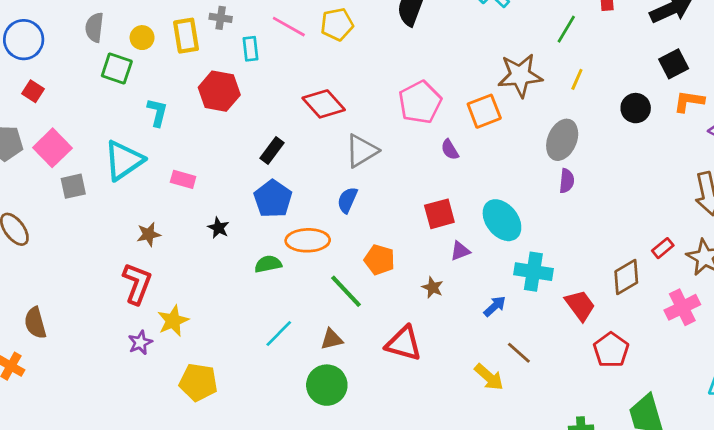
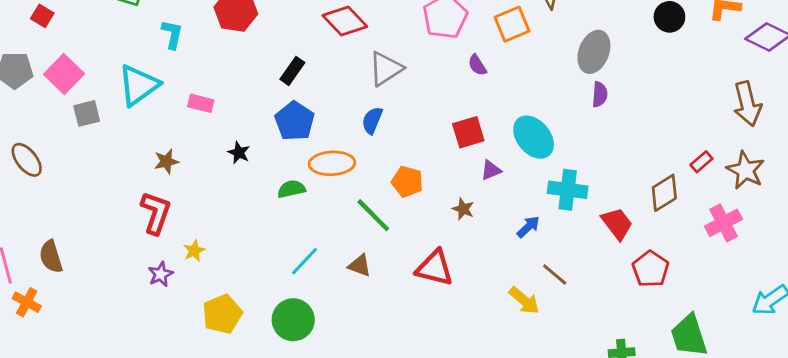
yellow star: (173, 321) -> (194, 251), size x0.7
brown triangle: (332, 339) -> (360, 266), turned 35
yellow pentagon: (198, 382) -> (222, 314), turned -30
green circle: (327, 385) -> (293, 320), moved

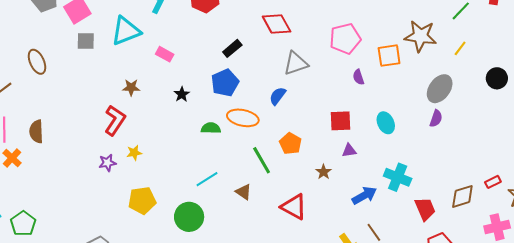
cyan ellipse: (534, 137) -> (386, 123), moved, size x0.7
blue arrow: (528, 227) -> (364, 195), size x1.4

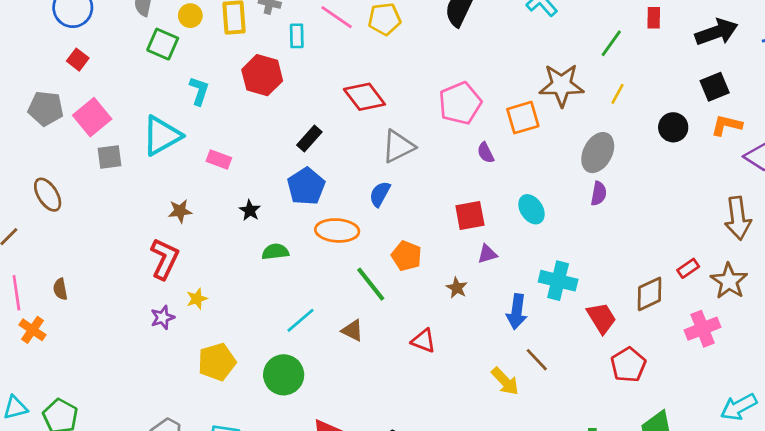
green semicircle: (211, 128) -> (275, 252), moved
brown semicircle: (36, 131) -> (60, 289), size x0.7
blue arrow: (364, 195) -> (517, 312), turned 135
red triangle: (294, 207) -> (423, 341), size x0.7

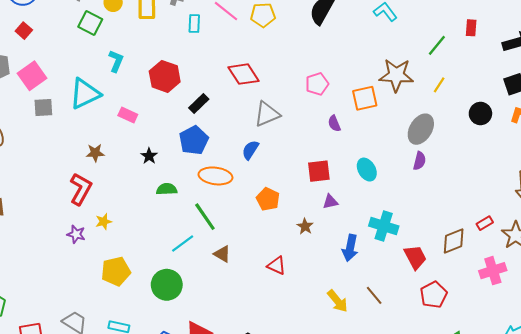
red hexagon: (262, 75) -> (165, 76), moved
pink pentagon: (460, 103) -> (317, 84), size x0.7
green line: (371, 284) -> (205, 217), moved
purple star: (163, 318) -> (76, 234), turned 30
brown line: (537, 360) -> (374, 295), moved

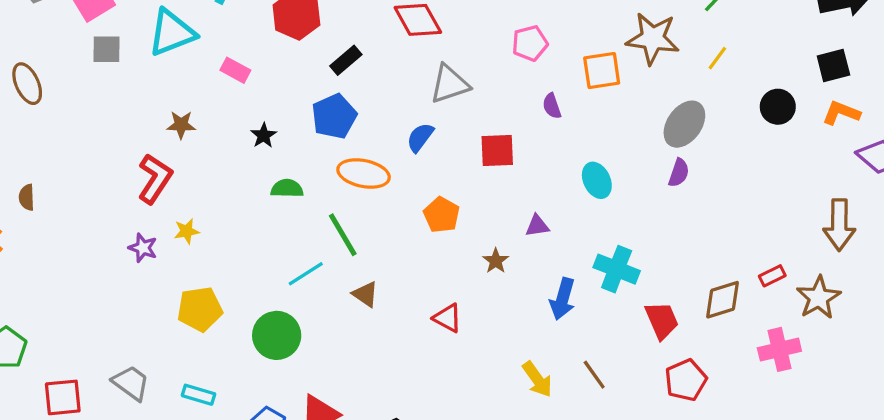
red square: (319, 171) -> (497, 151), moved

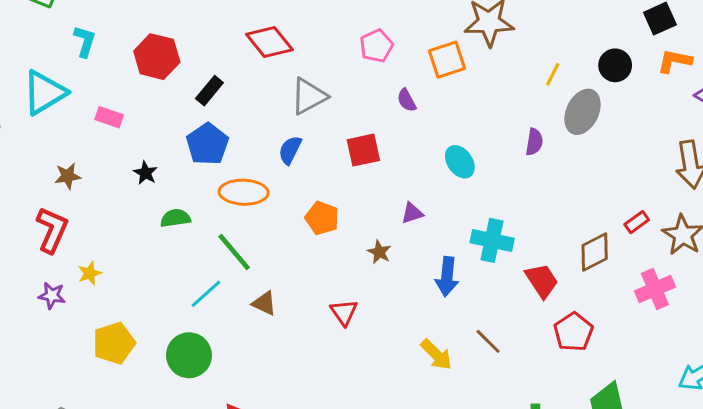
yellow line: (717, 58) -> (553, 74), moved
gray ellipse: (684, 124) -> (583, 112), moved
red triangle: (448, 318) -> (344, 312), turned 36

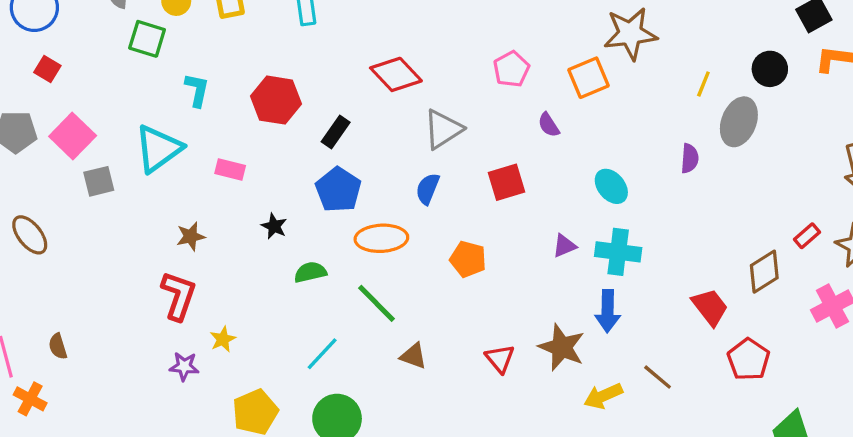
cyan cross: (492, 240) -> (618, 252), moved
brown star: (379, 252) -> (562, 347), moved, size x1.8
cyan line: (206, 294) -> (322, 354), moved
yellow arrow: (436, 355) -> (603, 396), turned 116

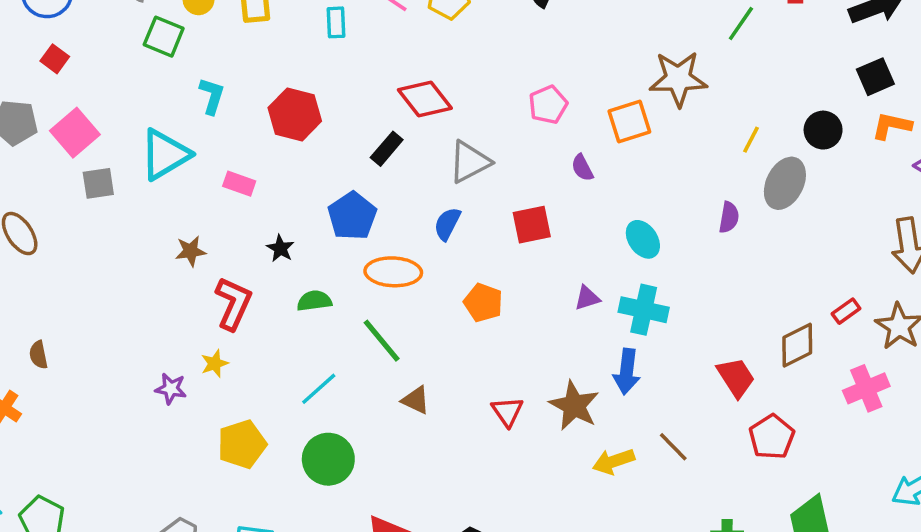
black rectangle: (336, 132) -> (387, 149), moved
red L-shape: (179, 296) -> (233, 303), moved

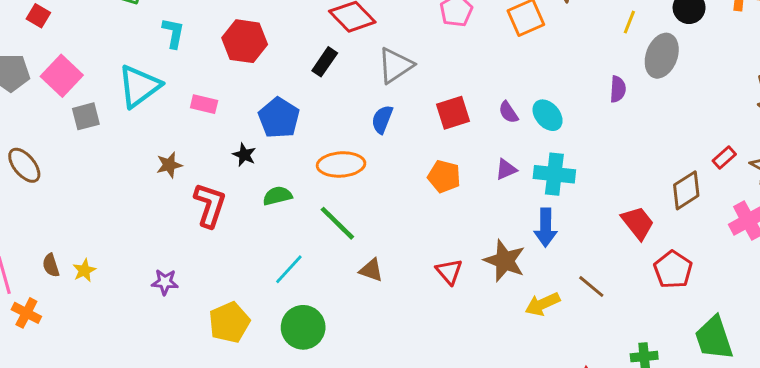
purple semicircle: (582, 168) -> (508, 112), moved
blue pentagon: (352, 216) -> (279, 118), moved
orange pentagon: (483, 303) -> (444, 176), moved
yellow star: (215, 364) -> (84, 270), moved

